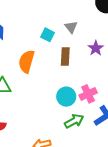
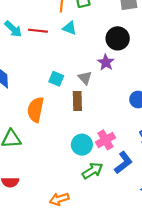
gray triangle: (71, 27) -> (85, 78), moved
purple star: (96, 48) -> (106, 62), moved

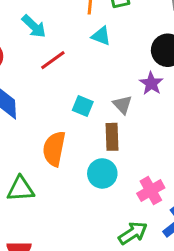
cyan arrow: (13, 29) -> (34, 26), moved
red line: (38, 31) -> (53, 60), moved, turned -42
cyan circle: (82, 145) -> (102, 173), moved

